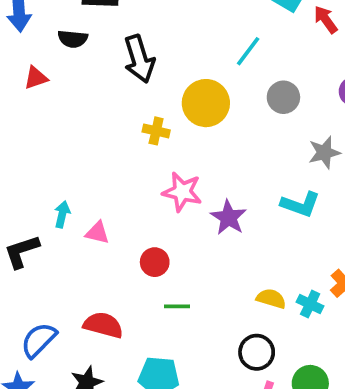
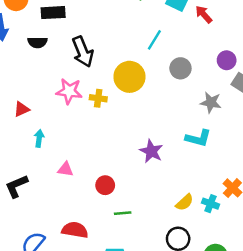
red triangle: (36, 78) -> (22, 109), moved
gray star: (324, 153) -> (211, 102), turned 30
pink star: (182, 192) -> (69, 91), moved
cyan arrow: (62, 214) -> (39, 138), moved
yellow semicircle: (271, 299) -> (185, 202), turned 126

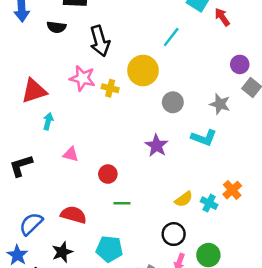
gray circle: (180, 68) -> (173, 102), moved
red triangle: (22, 109) -> (34, 91), size x1.6

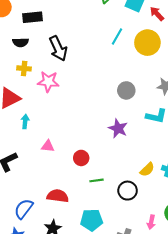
yellow circle: (143, 70) -> (147, 43), moved
yellow cross: (110, 88) -> (24, 68), moved
black circle: (174, 234) -> (128, 191), moved

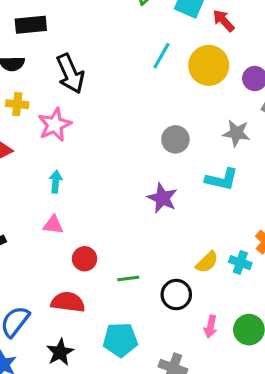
pink star: (48, 82) -> (55, 125), turned -30
cyan arrow: (25, 122) -> (56, 182), moved
red circle: (81, 158) -> (85, 259), moved
pink arrow: (151, 222) -> (210, 327), moved

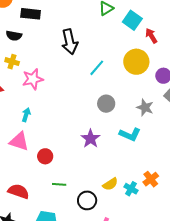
cyan line: (162, 56) -> (97, 68), moved
black arrow: (70, 74) -> (70, 42), moved
pink triangle: (53, 225) -> (19, 141), size x1.5
red circle: (85, 259) -> (45, 156), moved

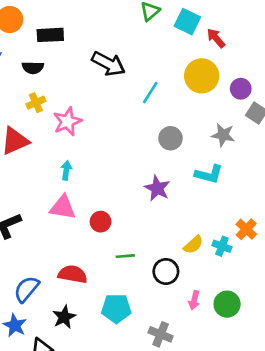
black arrow: (70, 42) -> (108, 64), turned -40
yellow cross: (12, 62) -> (36, 103), turned -32

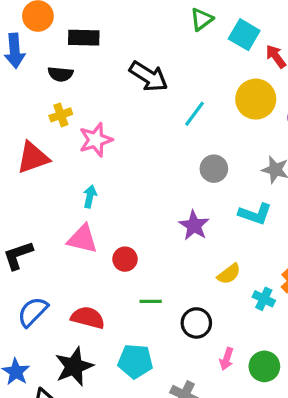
yellow semicircle: (193, 245) -> (229, 274), moved
blue semicircle: (26, 289) -> (33, 312), moved
black star: (64, 317) -> (74, 366), size x1.4

